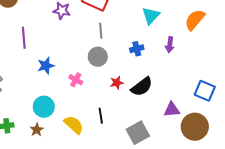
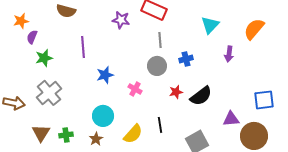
blue cross: (137, 49) -> (186, 59), moved
blue square: (205, 91) -> (264, 100), turned -30
yellow semicircle: (74, 125) -> (133, 134), turned 90

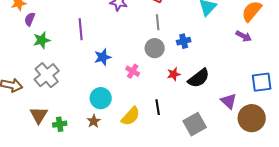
purple arrow: (229, 54) -> (244, 36), moved, turned -70
purple triangle: (231, 119) -> (229, 101), turned 48
green cross: (66, 135) -> (60, 124), moved

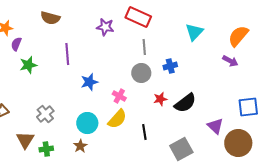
gray cross: (47, 75) -> (45, 114), moved, size x0.7
yellow semicircle: (131, 116) -> (117, 119), moved

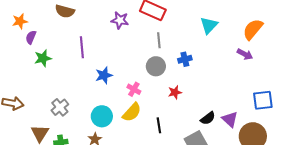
black semicircle: (185, 103) -> (208, 118), moved, size x0.7

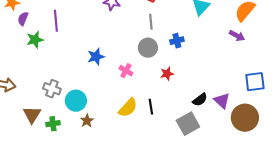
purple line: (82, 47) -> (56, 21), moved
gray cross: (60, 107) -> (52, 89), turned -30
yellow semicircle: (132, 112) -> (128, 108), moved
cyan circle: (102, 116) -> (76, 101), moved

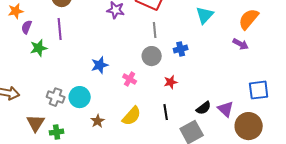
cyan circle: (76, 101) -> (80, 97), moved
black line: (151, 107) -> (166, 112), moved
brown star: (87, 121) -> (98, 121), moved

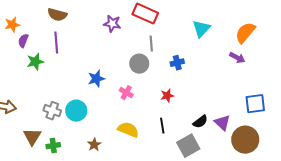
gray circle: (152, 56) -> (139, 64), moved
yellow semicircle: (132, 116) -> (128, 130), turned -110
brown star: (98, 121) -> (94, 145), moved

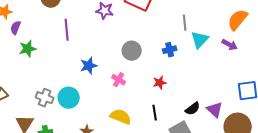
cyan triangle: (201, 29) -> (200, 40), moved
purple line: (56, 43) -> (67, 30), moved
gray line: (151, 44) -> (185, 23), moved

